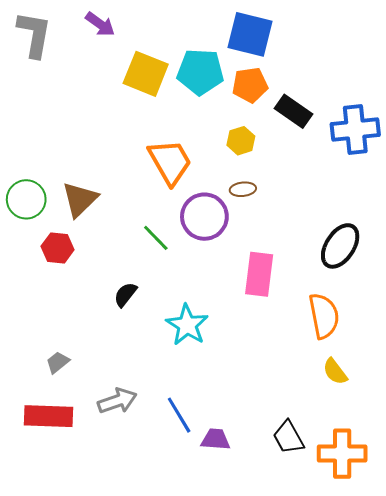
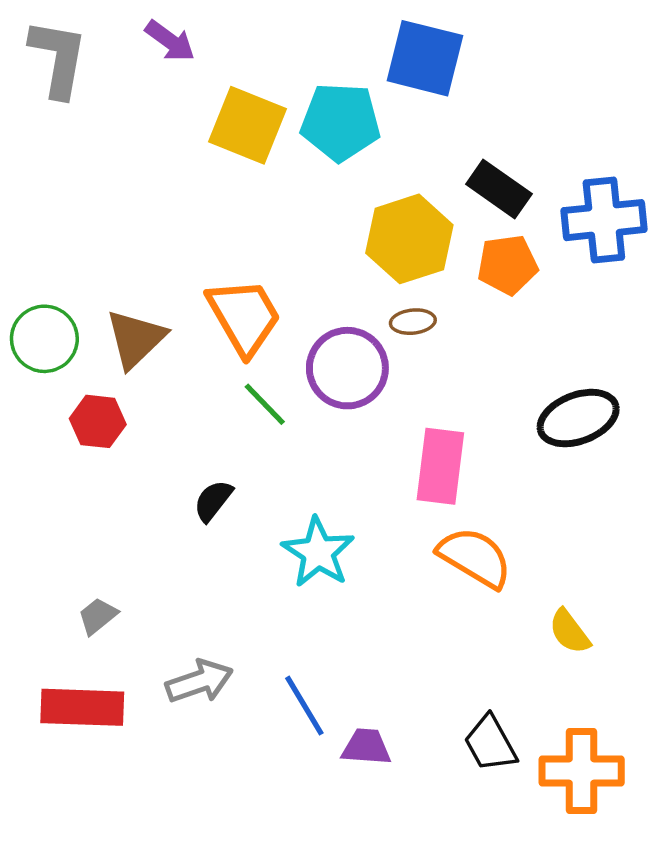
orange pentagon: (250, 85) -> (508, 265), moved
yellow hexagon: (241, 141) -> (409, 239), size x1.8
orange trapezoid: (170, 162) -> (244, 316), moved
black ellipse: (340, 246) -> (578, 418), turned 36
orange semicircle: (324, 316) -> (475, 557), moved, turned -48

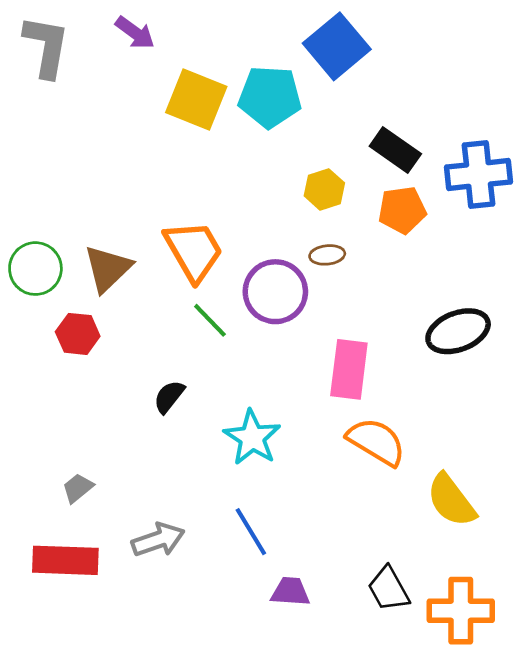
blue square: (425, 58) -> (337, 46), turned 36
yellow hexagon: (409, 239) -> (324, 189), size x0.6
yellow semicircle: (570, 632) -> (451, 500), size x1.5
blue line: (304, 706) -> (251, 532), moved

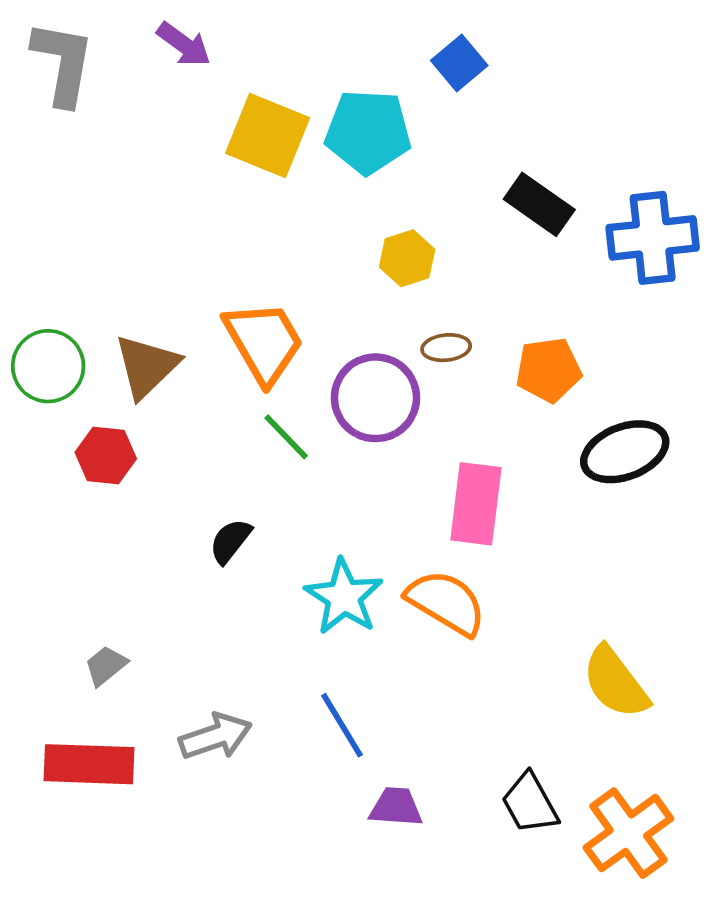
blue square: (337, 46) -> (459, 63), size x0.6
yellow hexagon: (324, 189) -> (407, 258), moved
orange pentagon: (402, 210) -> (548, 370), moved
orange semicircle: (376, 442) -> (446, 602), moved
orange cross: (461, 611) -> (628, 833), turned -36

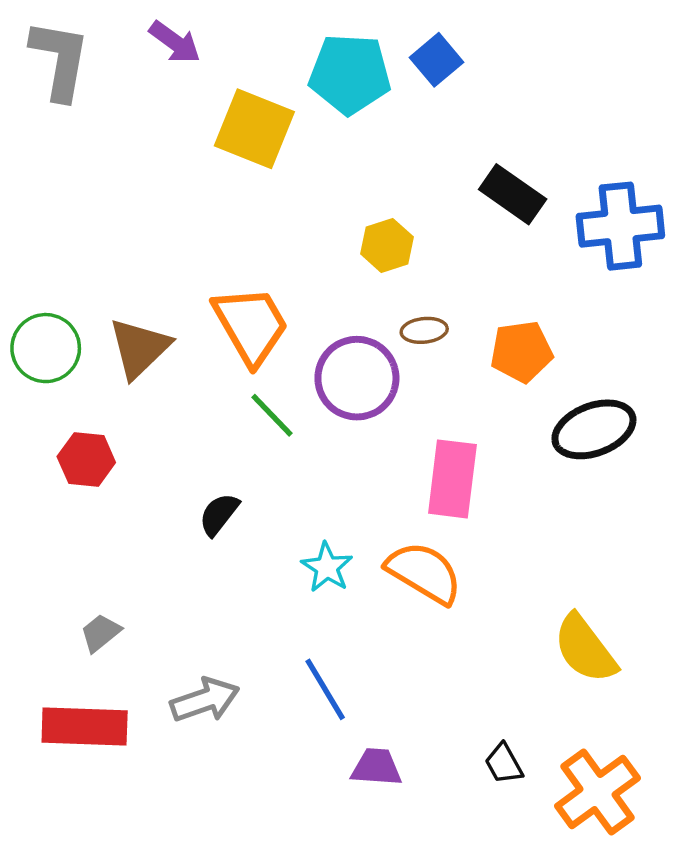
cyan pentagon: (368, 132) -> (350, 74), moved
red hexagon: (106, 455) -> (86, 459), moved
cyan star: (344, 597) -> (327, 567), size x0.7
black trapezoid: (530, 803) -> (504, 764), size x0.7

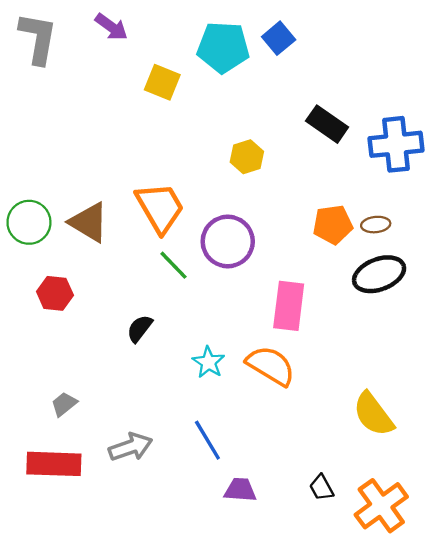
yellow square: (254, 129) -> (162, 82), size x0.7
brown ellipse: (424, 330) -> (376, 225), moved
brown triangle: (139, 348) -> (89, 222), turned -45

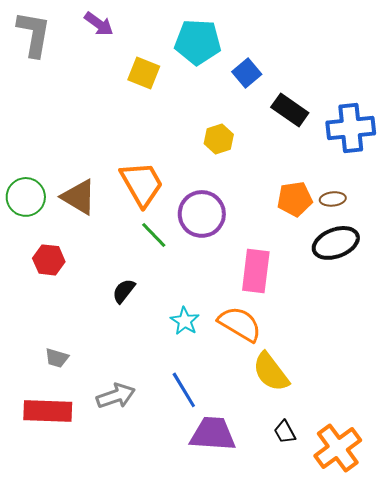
blue square: (279, 38) -> (247, 73), moved
gray trapezoid: (64, 404) -> (57, 358), turned -125
yellow semicircle: (373, 414) -> (271, 372), moved
purple trapezoid: (240, 490) -> (213, 434), size x1.6

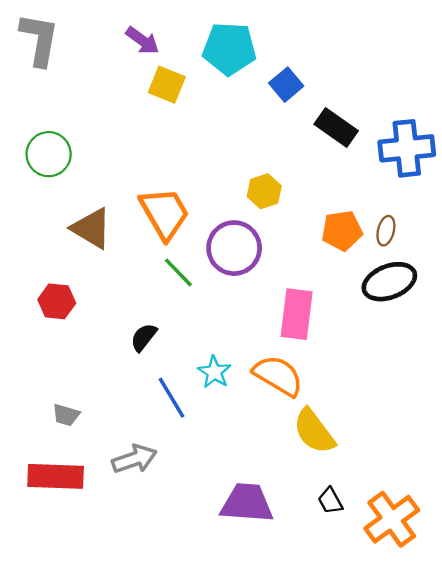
purple arrow: (99, 24) -> (142, 41), moved
yellow hexagon: (219, 139) -> (264, 191), moved
green circle: (26, 197) -> (49, 154), moved
brown ellipse: (333, 199) -> (386, 231), turned -70
blue line: (184, 390) -> (171, 398), moved

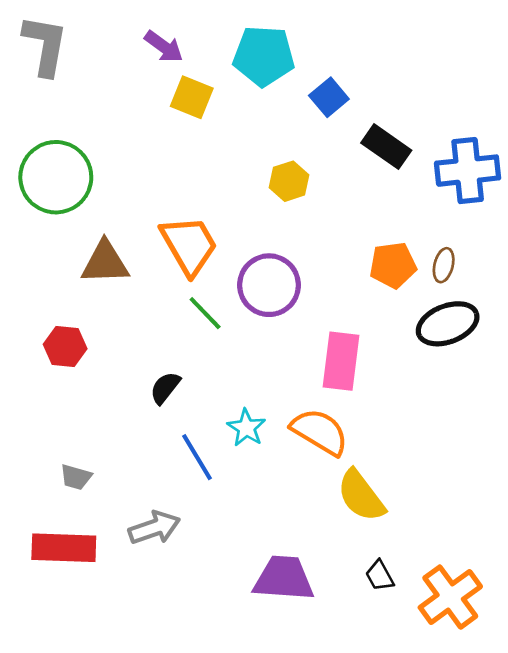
green circle: (49, 154) -> (56, 177), size x1.4
yellow hexagon: (264, 191) -> (289, 181), moved
brown triangle: (91, 228) -> (105, 263), turned -33

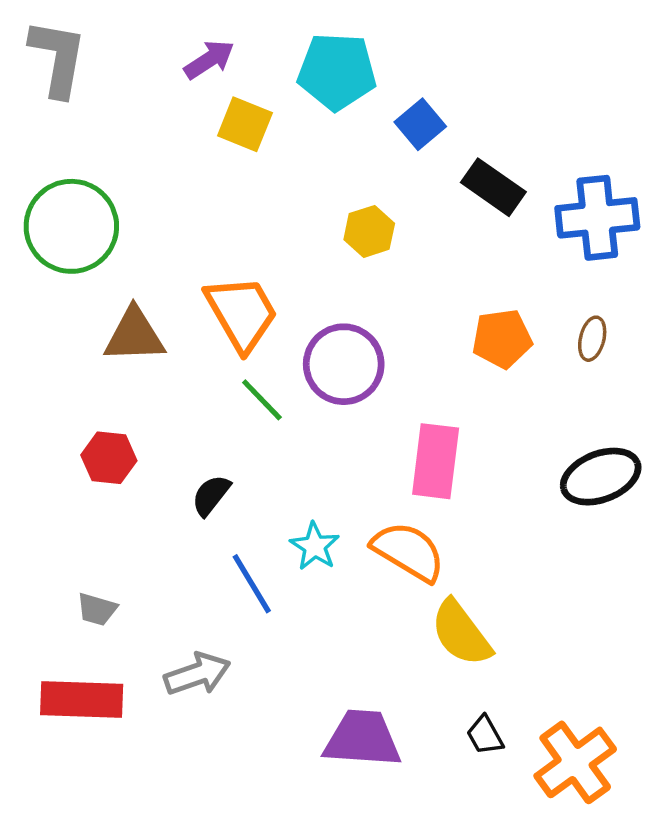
purple arrow: (164, 47) -> (209, 60), turned -69
brown ellipse: (444, 265) -> (592, 339), moved
black ellipse: (448, 324) -> (601, 477), moved
red hexagon: (65, 346) -> (109, 458), moved

